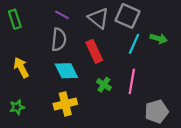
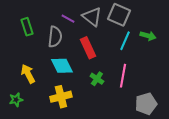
purple line: (62, 15) -> (68, 19), moved
green rectangle: (15, 19) -> (27, 27), moved
yellow arrow: (21, 67) -> (28, 74), moved

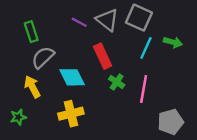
gray semicircle: (55, 37) -> (43, 57), moved, turned -140
green cross: (97, 79) -> (117, 82), moved

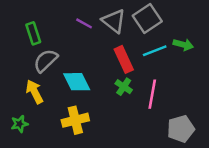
gray square: (139, 18) -> (147, 18), turned 32
cyan line: (146, 48) -> (155, 51), turned 45
red rectangle: (103, 56) -> (124, 59), moved

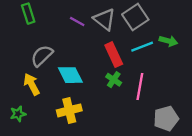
green rectangle: (33, 33) -> (28, 14), moved

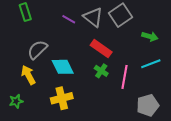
cyan line: (142, 47) -> (151, 64), moved
red rectangle: (114, 55) -> (101, 49), turned -30

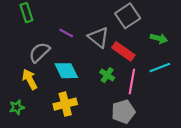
gray triangle: (93, 17) -> (99, 37), moved
purple line: (69, 19) -> (66, 33), moved
red rectangle: (101, 49) -> (123, 51), moved
gray pentagon: (148, 105) -> (123, 112), moved

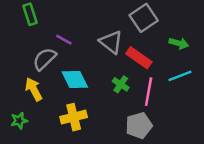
purple line: (66, 33) -> (64, 40), moved

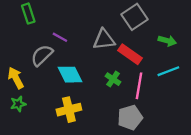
gray triangle: (111, 42) -> (104, 40), turned -45
yellow arrow: (34, 89) -> (16, 78), moved
green star: (19, 121) -> (18, 104), moved

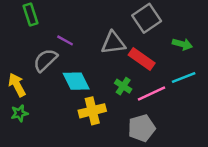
pink line: (139, 86) -> (152, 94), turned 55
yellow cross: (69, 110) -> (92, 111), moved

